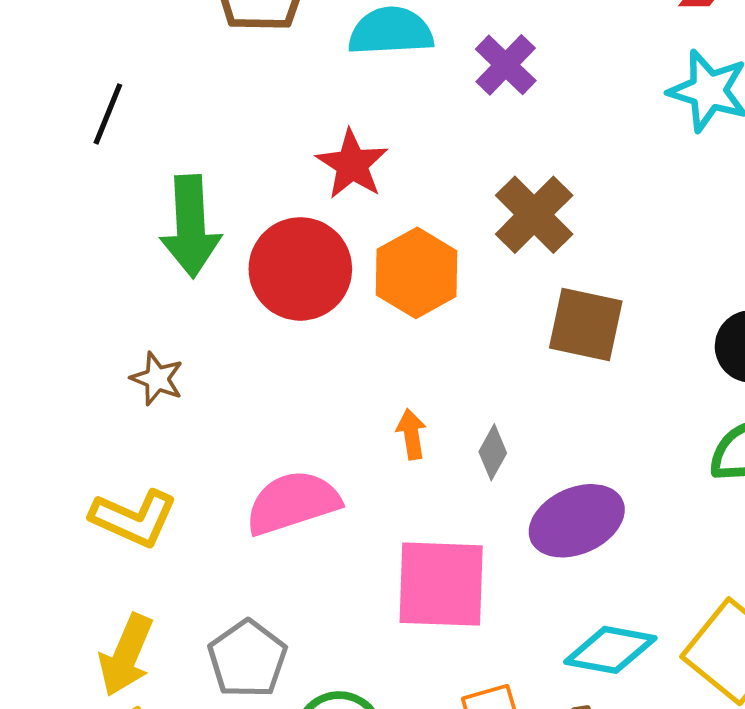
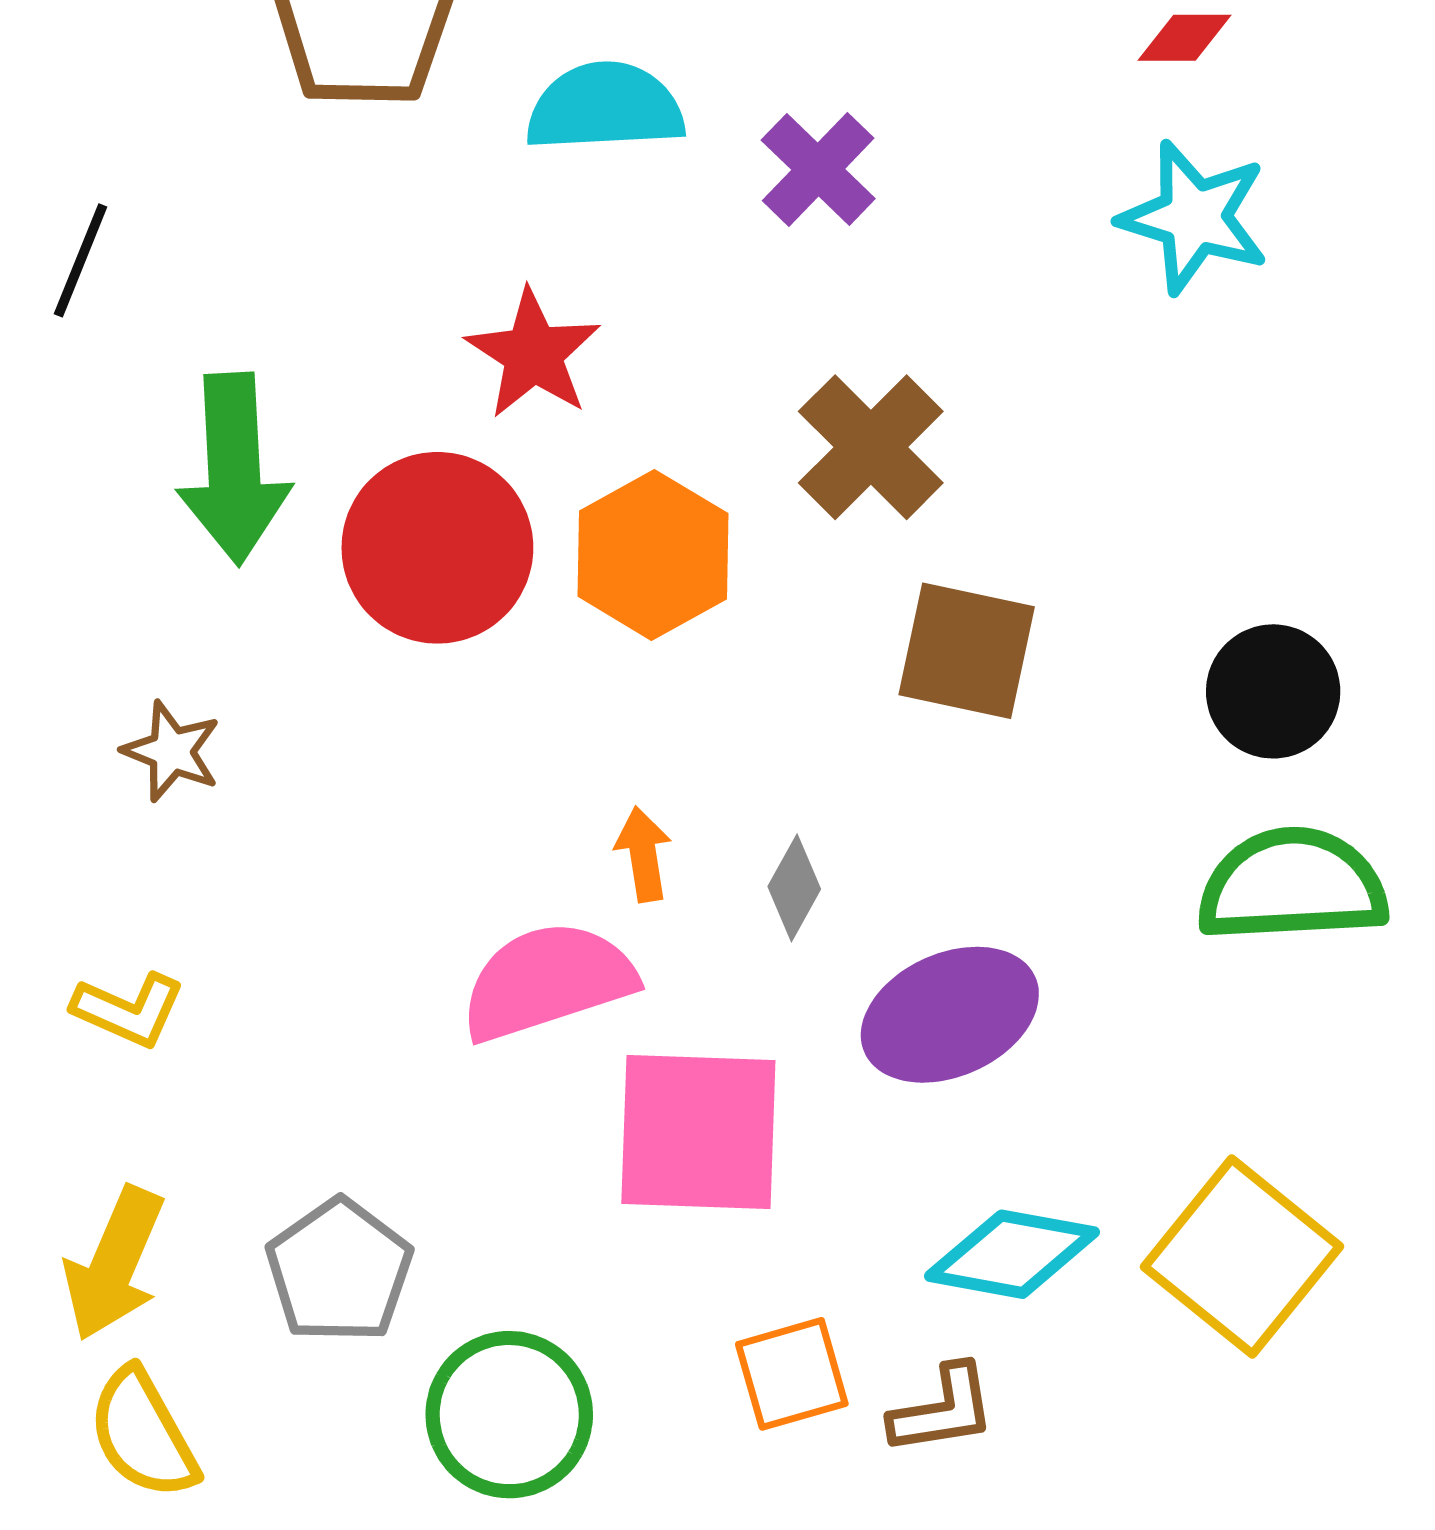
pink semicircle: (293, 503) -> (548, 981), moved
yellow L-shape: (134, 518) -> (129, 1010), size x0.7

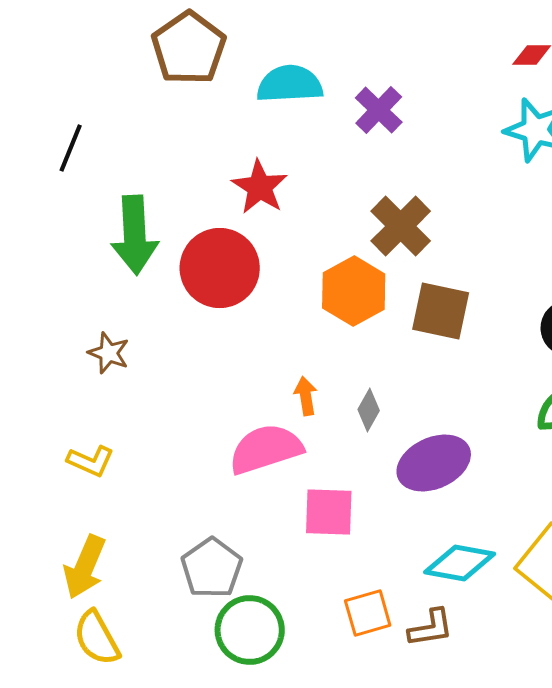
orange hexagon: (653, 555) -> (354, 291), moved
pink square: (698, 1132) -> (329, 512), size x0.7
gray pentagon: (339, 1271) -> (212, 568), moved

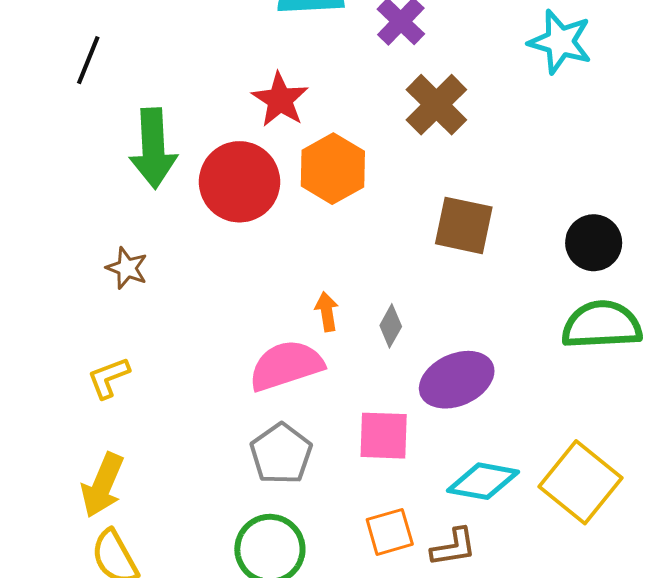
brown cross: (401, 226) -> (436, 105), moved
orange hexagon: (354, 291) -> (333, 169), moved
yellow L-shape: (91, 461) -> (109, 378), turned 135
pink square: (329, 512) -> (384, 436), moved
gray pentagon: (212, 568) -> (281, 454), moved

